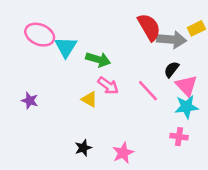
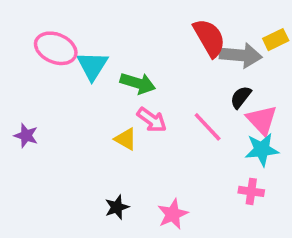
purple star: (30, 101) -> (26, 136), moved

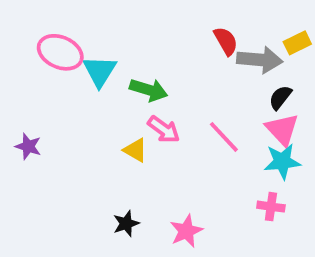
red semicircle: (209, 38) -> (226, 41), size x0.7
black semicircle: (241, 97) -> (280, 97), moved

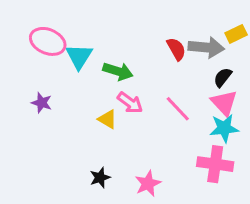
red semicircle: (226, 41) -> (176, 49), moved
purple star: (28, 146) -> (42, 103), moved
pink cross: (271, 207) -> (215, 164), size x1.6

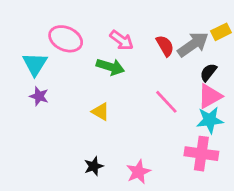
pink ellipse: (48, 41) -> (66, 39), moved
gray arrow: (206, 47) -> (193, 44), turned -40
cyan triangle: (79, 56) -> (35, 64), moved
pink arrow: (130, 103) -> (122, 40), moved
pink triangle: (224, 103) -> (210, 96), turned 44

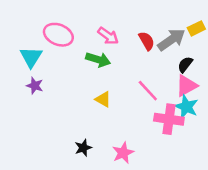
yellow triangle: (101, 112) -> (103, 99), moved
cyan star: (210, 120) -> (186, 107), turned 30
pink cross: (201, 154) -> (169, 119), moved

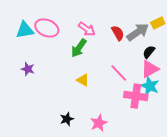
cyan triangle: (31, 57) -> (25, 30), moved, turned 48
green arrow: (98, 60) -> (79, 48), turned 108

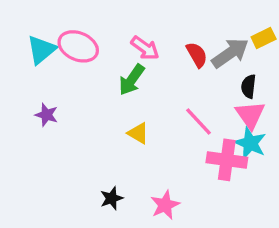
cyan triangle: (25, 30) -> (41, 50), turned -30
black semicircle: (149, 52) -> (249, 86), turned -32
pink triangle: (150, 69) -> (250, 115), turned -36

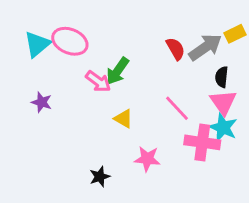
pink arrow: (145, 48) -> (98, 81), moved
pink star: (165, 205) -> (147, 159), moved, turned 30

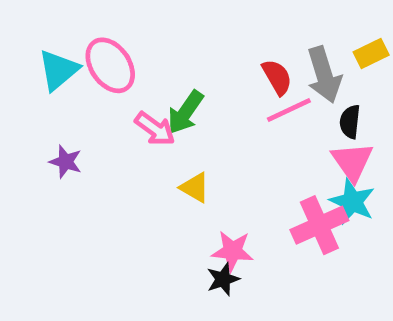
pink ellipse: (70, 41) -> (110, 65), turned 32
gray arrow: (205, 47) -> (324, 75), turned 108
pink line: (177, 108) -> (289, 110), moved, turned -72
pink cross: (202, 142) -> (319, 225), turned -32
black star: (100, 177) -> (223, 279), moved

